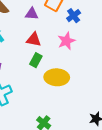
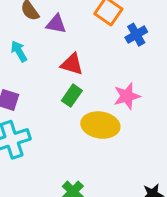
purple triangle: (32, 14) -> (56, 24), moved
pink star: (66, 41) -> (127, 96), moved

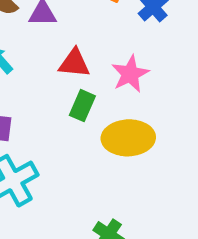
pink star: (127, 96) -> (130, 74), moved

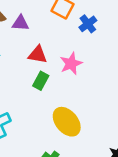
yellow ellipse: (128, 138) -> (67, 122), moved, turned 48

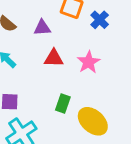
purple triangle: (21, 23) -> (42, 28), moved
green rectangle: (41, 81) -> (63, 104), moved

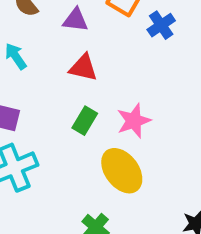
pink star: (89, 62) -> (134, 121), moved
green rectangle: (63, 104) -> (85, 121), moved

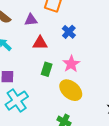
blue cross: (161, 25) -> (69, 32), moved

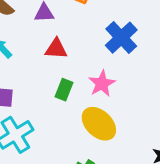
blue cross: (69, 32) -> (121, 38), moved, size x1.5

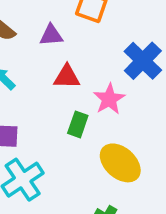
pink star: (102, 84) -> (109, 99), moved

